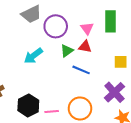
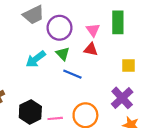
green triangle: (67, 51) -> (63, 54), moved, turned -40
blue line: (81, 70) -> (72, 74), moved

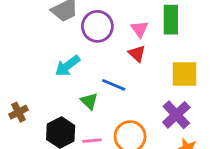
red triangle: (91, 49) -> (137, 54), turned 32
green triangle: (63, 54) -> (89, 101), moved
yellow square: (129, 66) -> (184, 74), size x1.5

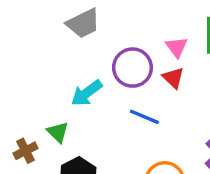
purple circle: (97, 26) -> (132, 68), moved
green triangle: (89, 101) -> (58, 132), moved

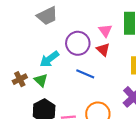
green triangle: (58, 132) -> (41, 80), moved
brown cross: (25, 151) -> (20, 79), moved

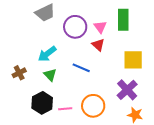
purple circle: (78, 43) -> (75, 27), moved
green triangle: (41, 80) -> (50, 75), moved

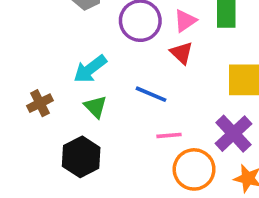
pink triangle: (100, 27) -> (185, 21), turned 32
orange circle: (93, 106) -> (194, 169), moved
pink line: (65, 109) -> (169, 135), moved

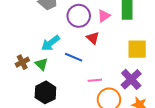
red triangle: (181, 53) -> (93, 38), moved
blue line: (151, 94) -> (74, 57), moved
green triangle: (95, 107) -> (41, 64), moved

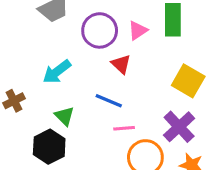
yellow square: (137, 49) -> (188, 81), turned 30
blue line: (74, 57) -> (109, 101), moved
green triangle: (41, 64) -> (64, 116), moved

